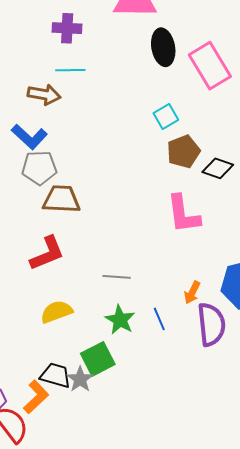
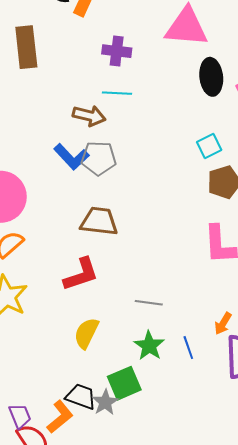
gray pentagon: (39, 168) -> (99, 158), moved
yellow semicircle: (57, 312) -> (86, 333), turned -48

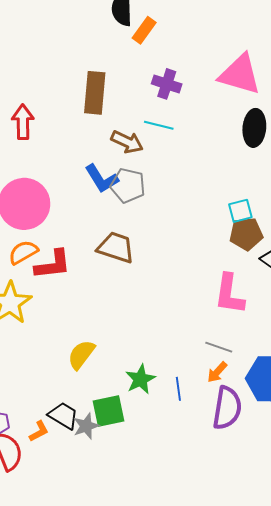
brown rectangle: (26, 47) -> (95, 93), moved
cyan square: (209, 146) -> (240, 211), moved
red L-shape: (81, 274) -> (53, 265), moved
gray line: (149, 303) -> (219, 347), moved
orange L-shape: (60, 417) -> (39, 431), size x0.7

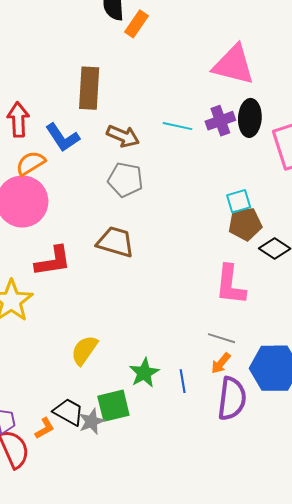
purple cross: (167, 84) -> (220, 121), moved, turned -36
cyan line: (159, 125) -> (178, 126), moved
blue L-shape: (102, 179) -> (63, 138), moved
orange semicircle: (23, 252) -> (31, 163), moved

